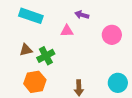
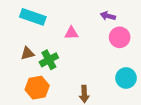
purple arrow: (82, 15) -> (108, 16), moved
cyan circle: (118, 83) -> (126, 78), moved

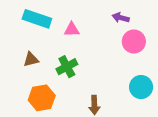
pink triangle: (71, 33) -> (72, 30), moved
green cross: (49, 60) -> (67, 67), moved

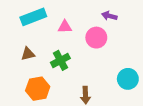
cyan rectangle: (37, 19) -> (33, 17), turned -40
pink circle: (134, 42) -> (96, 38), moved

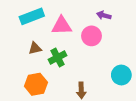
pink triangle: (65, 27) -> (62, 26), size x1.5
brown triangle: (28, 54) -> (35, 48), moved

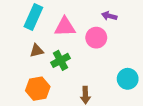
cyan rectangle: (32, 16) -> (33, 17), turned -45

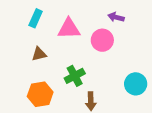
cyan rectangle: (33, 17) -> (36, 18), size x0.7
green cross: (60, 60) -> (75, 76), moved

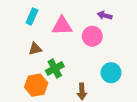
green cross: (75, 76) -> (55, 69), moved
cyan circle: (136, 84) -> (111, 73), moved

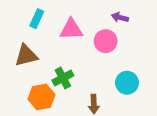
brown triangle: (35, 49) -> (26, 55), moved, size x1.5

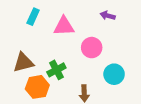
pink circle: (106, 41) -> (92, 48), moved
brown triangle: (26, 55) -> (23, 62), moved

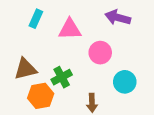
purple arrow: (108, 16) -> (118, 18), size x1.5

